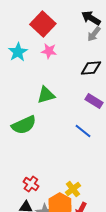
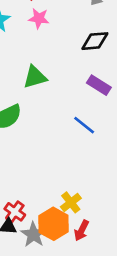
red cross: (31, 184) -> (15, 212), moved

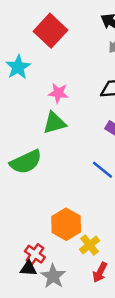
pink star: (39, 18) -> (58, 93), moved
orange hexagon: (53, 224) -> (66, 224), moved

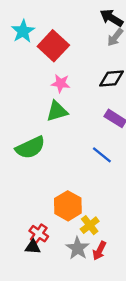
red square: (51, 31) -> (53, 46), moved
cyan star: (18, 67) -> (23, 31), moved
gray star: (53, 276) -> (78, 248), moved

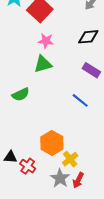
green semicircle: (30, 148) -> (21, 94), size x0.7
black triangle: (33, 247) -> (11, 157), moved

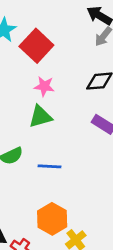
blue line: (80, 100) -> (50, 166), moved, turned -36

